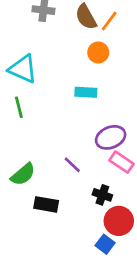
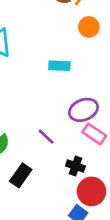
orange circle: (98, 52) -> (89, 27), moved
black rectangle: (46, 204) -> (21, 175), turned -65

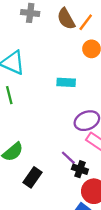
purple line: (46, 137) -> (68, 158), moved

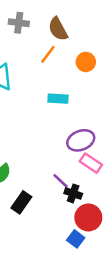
orange line: (86, 22) -> (48, 54), moved

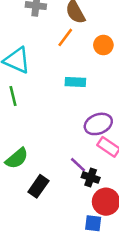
blue square: (76, 239) -> (93, 223), turned -30

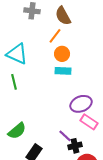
orange circle: (103, 45) -> (62, 54), moved
black cross: (91, 177) -> (75, 146), turned -32

